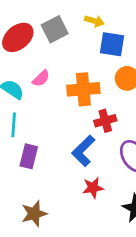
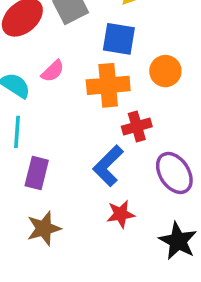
blue square: (112, 44) -> (119, 39), moved
brown star: (34, 214) -> (44, 228), moved

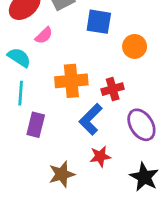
pink semicircle: (53, 71) -> (44, 35), moved
orange cross: (108, 85) -> (71, 81), moved
brown star: (44, 228) -> (62, 174), moved

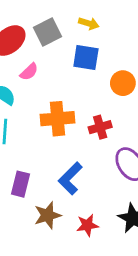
blue L-shape: (91, 119) -> (70, 178), moved
purple rectangle: (36, 125) -> (21, 184), moved
red star: (100, 156) -> (87, 225), moved

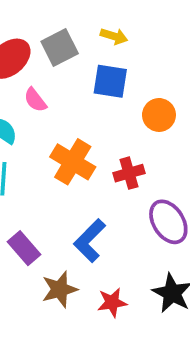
pink semicircle: (29, 72) -> (35, 100), turned 96
orange cross: (58, 119) -> (73, 162), turned 36
purple rectangle: (21, 184) -> (24, 248), turned -55

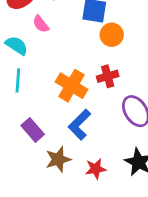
orange circle: (159, 115) -> (112, 35), moved
orange cross: (73, 162) -> (71, 86), moved

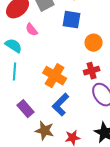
orange circle: (112, 35) -> (94, 43), moved
red cross: (108, 76) -> (92, 71), moved
brown star: (58, 159) -> (45, 131), turned 30

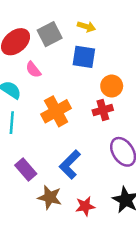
red cross: (92, 71) -> (103, 110), moved
orange cross: (55, 76) -> (56, 111), moved, turned 30

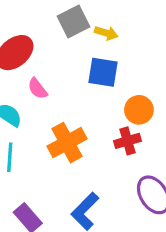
gray square: (50, 34) -> (74, 22), moved

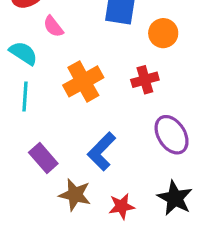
orange circle: (139, 110) -> (163, 33), moved

